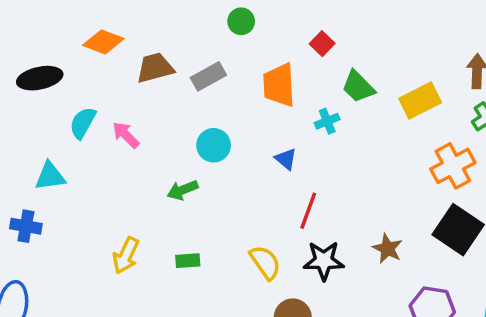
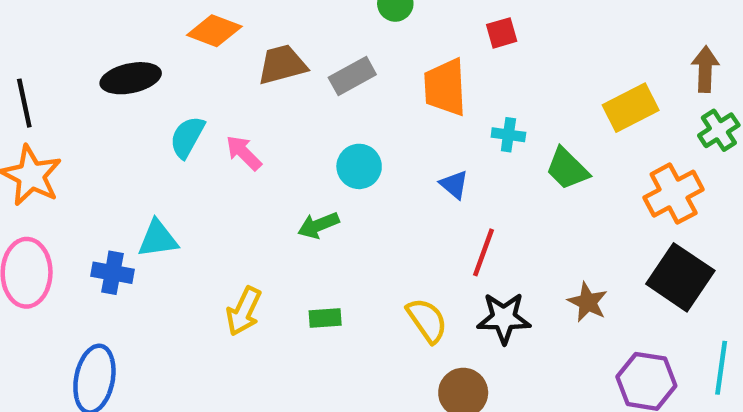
red square: (322, 44) -> (502, 33), turned 30
green trapezoid: (358, 87) -> (567, 169), moved
cyan cross: (327, 121) -> (508, 135), turned 30
cyan triangle: (50, 176) -> (158, 239), moved

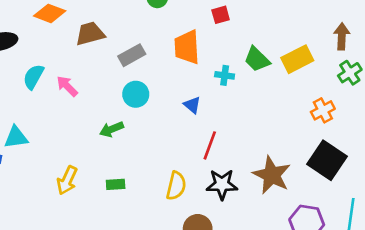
gray rectangle: (352, 76) -> (132, 55), moved
green trapezoid: (567, 169) -> (257, 59), moved
orange cross: (674, 194) -> (323, 110), size x0.7
brown star: (588, 302) -> (272, 175), size x1.6
yellow semicircle: (427, 320) -> (176, 186), turned 48

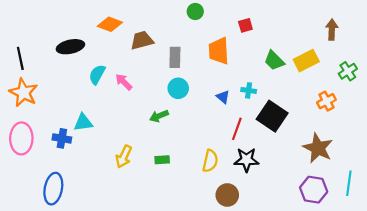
brown arrow: (342, 36) -> (332, 30), moved
gray rectangle: (132, 55) -> (175, 57), turned -60
cyan cross: (225, 75) -> (249, 90), moved
black square: (327, 160) -> (272, 116), moved
brown star: (272, 175) -> (318, 148), moved

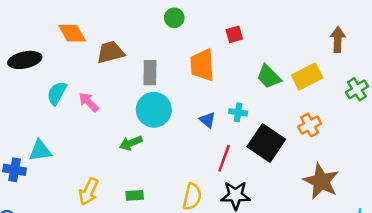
orange diamond: (110, 24) -> (72, 33), turned 40
cyan circle: (178, 88) -> (154, 110), size x1.4
orange cross: (326, 101) -> (310, 125), moved

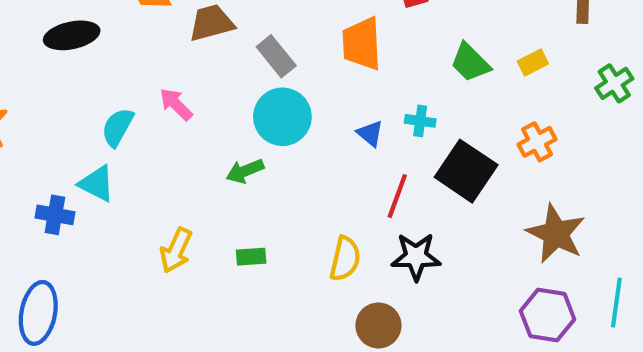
gray rectangle: (150, 73) -> (276, 56), turned -40
yellow rectangle: (307, 77) -> (533, 63), size x0.6
cyan semicircle: (57, 93) -> (118, 127), moved
cyan triangle: (40, 151) -> (97, 184), turned 35

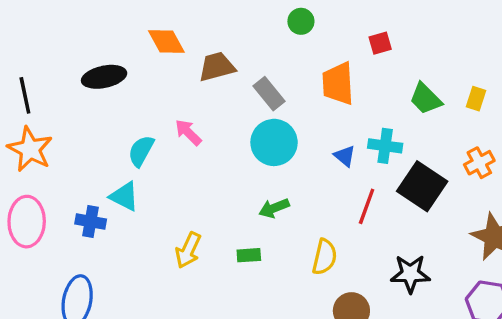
yellow rectangle: (533, 63) -> (476, 99), turned -45
cyan cross: (420, 121) -> (385, 146), size x1.4
green arrow: (245, 171) -> (274, 208), moved
black star: (416, 257) -> (410, 274), moved

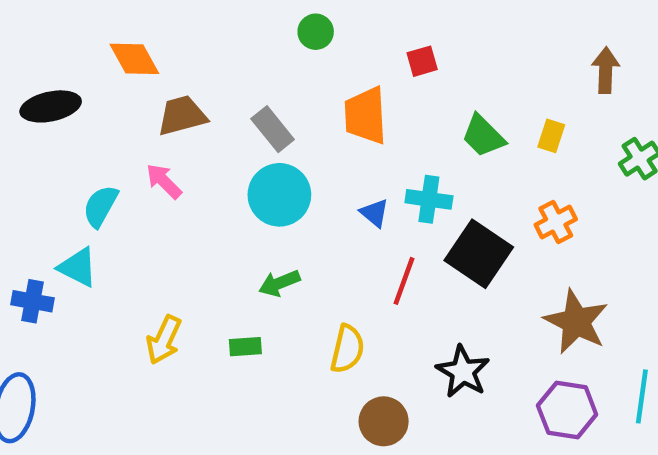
brown trapezoid: (217, 67) -> (182, 116), moved
black star: (410, 274) -> (463, 371), turned 30

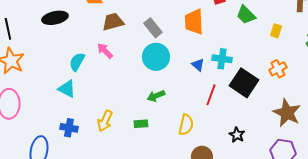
green trapezoid: (483, 136) -> (246, 15), moved
blue cross: (32, 301) -> (69, 128), moved
black star: (463, 371) -> (237, 135), size x0.7

